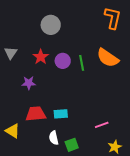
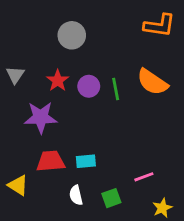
orange L-shape: (113, 18) -> (159, 25), turned 85
purple star: (29, 83) -> (41, 117), size x1.6
green square: (72, 145) -> (111, 198), moved

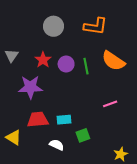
orange L-shape: (159, 25) -> (95, 26), moved
pink line: (144, 177) -> (110, 104), moved
white semicircle: (76, 195) -> (57, 145), turned 128
green square: (111, 198) -> (83, 135), moved

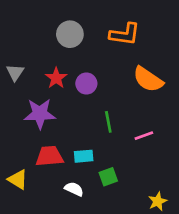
green line: (86, 66) -> (108, 122), moved

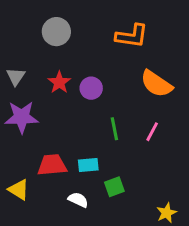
gray circle: (70, 34) -> (56, 32), moved
purple star: (40, 114) -> (22, 117), moved
pink line: (144, 136) -> (152, 132), moved, turned -42

